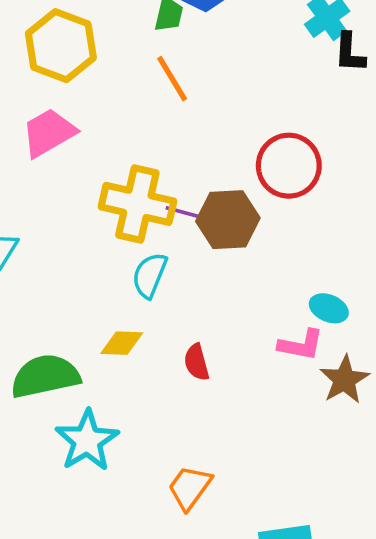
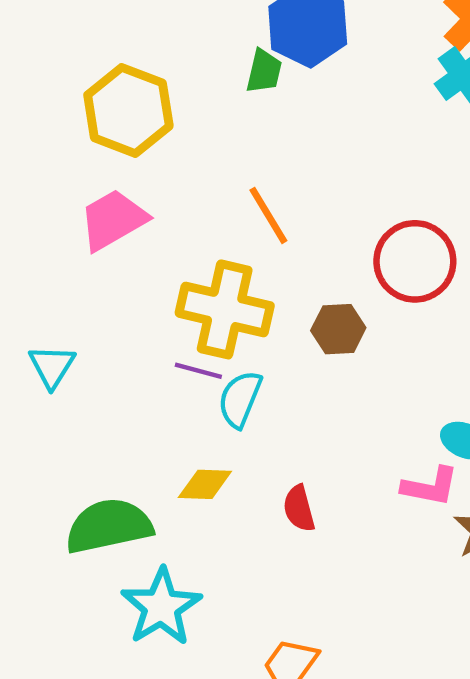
orange line: (172, 79) -> (268, 215), moved
purple line: (184, 213) -> (198, 371), moved
brown hexagon: (228, 220) -> (338, 329), size x0.7

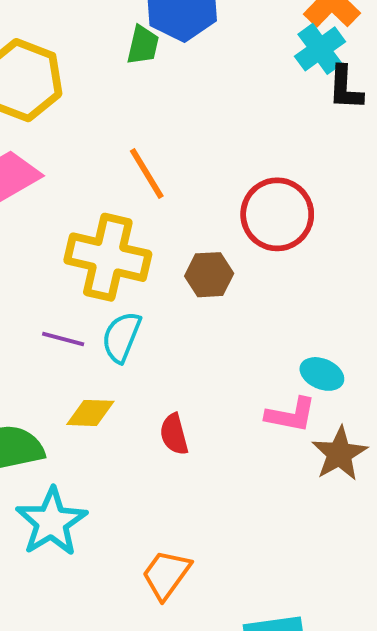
purple line: (198, 371) -> (63, 339), moved

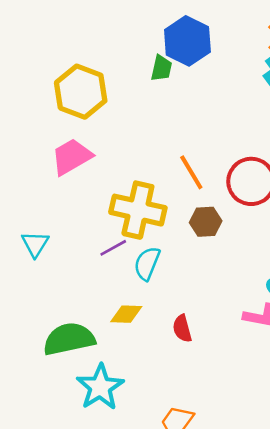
orange line: (147, 174) -> (191, 172), moved
purple line: (63, 339) -> (113, 248), moved, turned -44

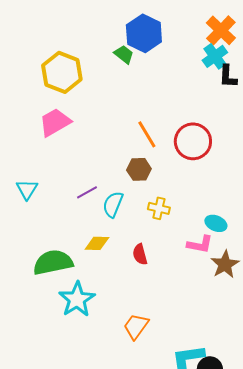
green trapezoid: (161, 68) -> (124, 54), turned -65
yellow cross: (138, 210) -> (159, 208), moved, size x0.5
brown hexagon: (206, 222) -> (139, 169), moved

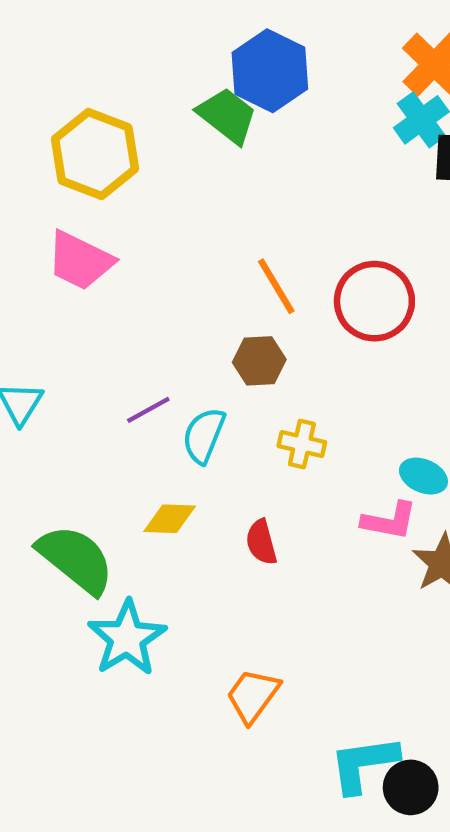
green trapezoid: (124, 54) -> (227, 116), size x1.4
pink trapezoid: (55, 122) -> (80, 261), turned -124
green semicircle: (53, 262) -> (76, 559), turned 51

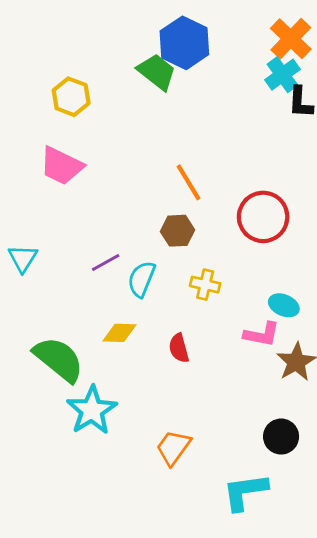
yellow hexagon: (95, 154) -> (71, 97), size x0.7
red circle: (374, 301) -> (263, 217), moved
black circle: (411, 787) -> (281, 437), moved

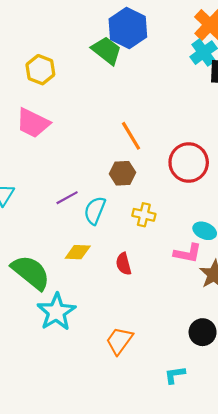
cyan L-shape: (245, 492) -> (175, 375), size x0.6

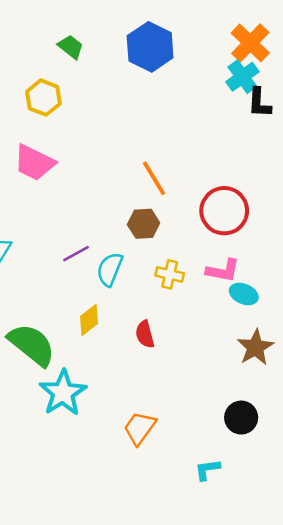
green trapezoid: (106, 50) -> (71, 47), moved, size x0.7
yellow diamond: (78, 252) -> (89, 320), turned -40
pink L-shape: (188, 253) -> (223, 271), moved

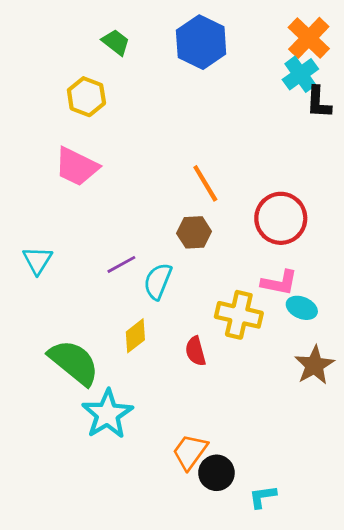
yellow cross: (170, 274) -> (239, 315), moved, size x1.5
black circle: (241, 418) -> (216, 473), moved

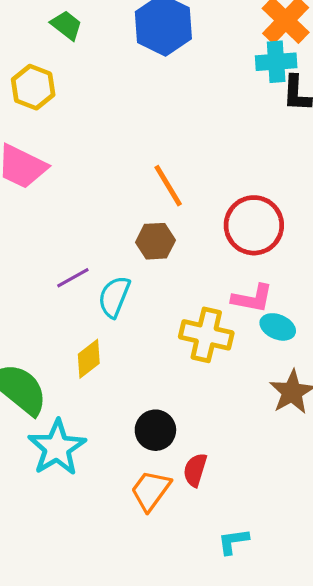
cyan cross: (300, 74) -> (276, 62), turned 32
red semicircle: (195, 351) -> (195, 470), moved, turned 32
black circle: (216, 473) -> (155, 430), moved

